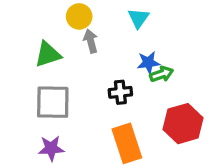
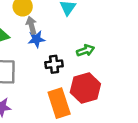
blue star: (148, 63) -> (36, 39), moved
red hexagon: (183, 124) -> (85, 88), moved

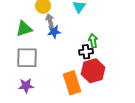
green arrow: (85, 50) -> (93, 41), turned -80
black cross: (54, 64) -> (86, 52), moved

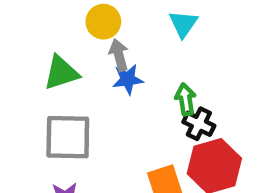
green arrow: (93, 41) -> (186, 99), moved
black cross: (86, 52) -> (199, 124), turned 32

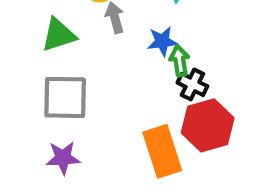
blue star: (128, 79) -> (162, 41), moved

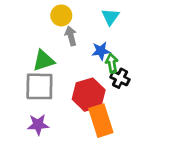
green triangle: (59, 35) -> (44, 60), moved
red hexagon: (208, 125) -> (89, 95), moved

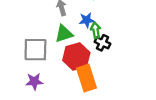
green triangle: (44, 60) -> (64, 34), moved

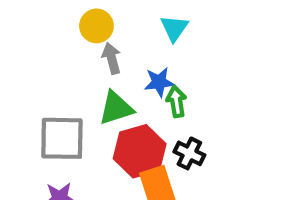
black cross: (102, 43) -> (189, 153), moved

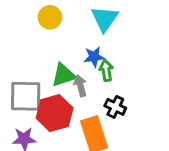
cyan triangle: (174, 28) -> (105, 19), size x1.4
gray arrow: (112, 58) -> (80, 86), moved
red hexagon: (140, 151) -> (55, 113), moved

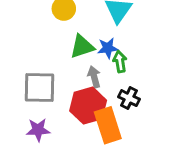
green triangle: (64, 75) -> (82, 47), moved
red hexagon: (55, 113) -> (88, 106), moved

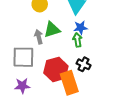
blue star: (108, 48) -> (80, 28), moved
gray arrow: (94, 77) -> (39, 37), moved

